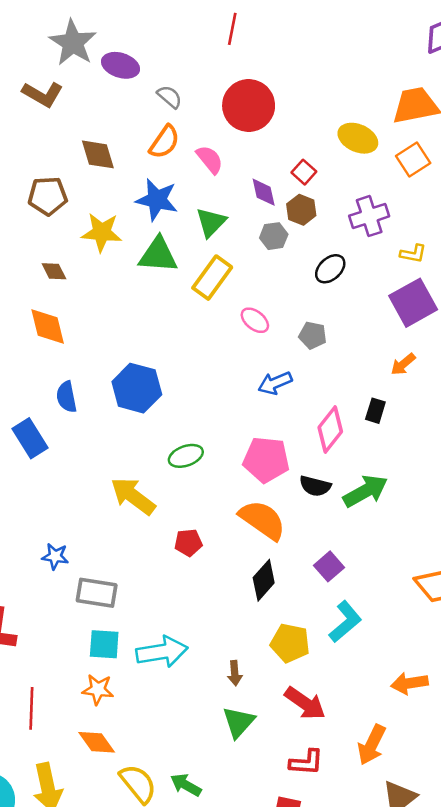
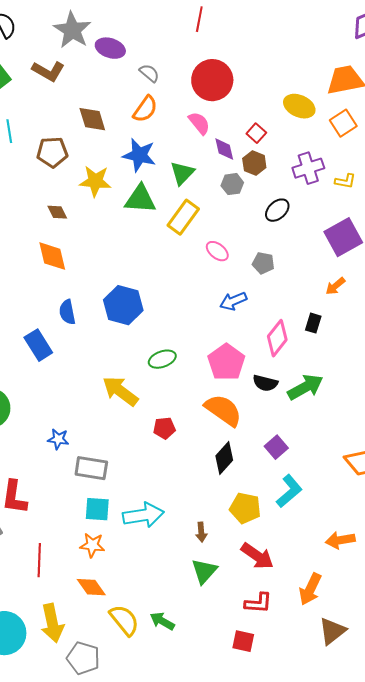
pink semicircle: (210, 160) -> (199, 123), moved
yellow L-shape: (413, 254) -> (345, 181), moved
pink pentagon: (266, 460) -> (226, 362), turned 30

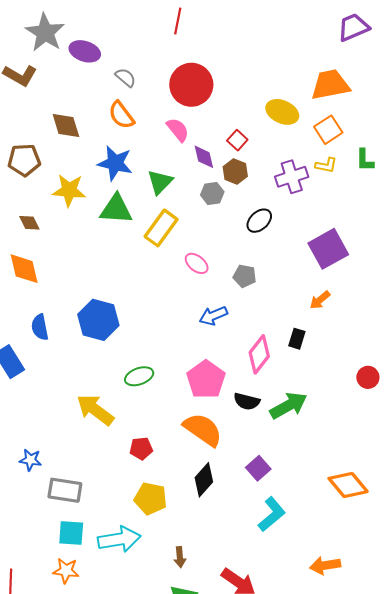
orange semicircle: (145, 109) -> (121, 115), turned 108
yellow L-shape: (345, 181) -> (326, 165), moved
yellow pentagon: (245, 508) -> (151, 499), moved

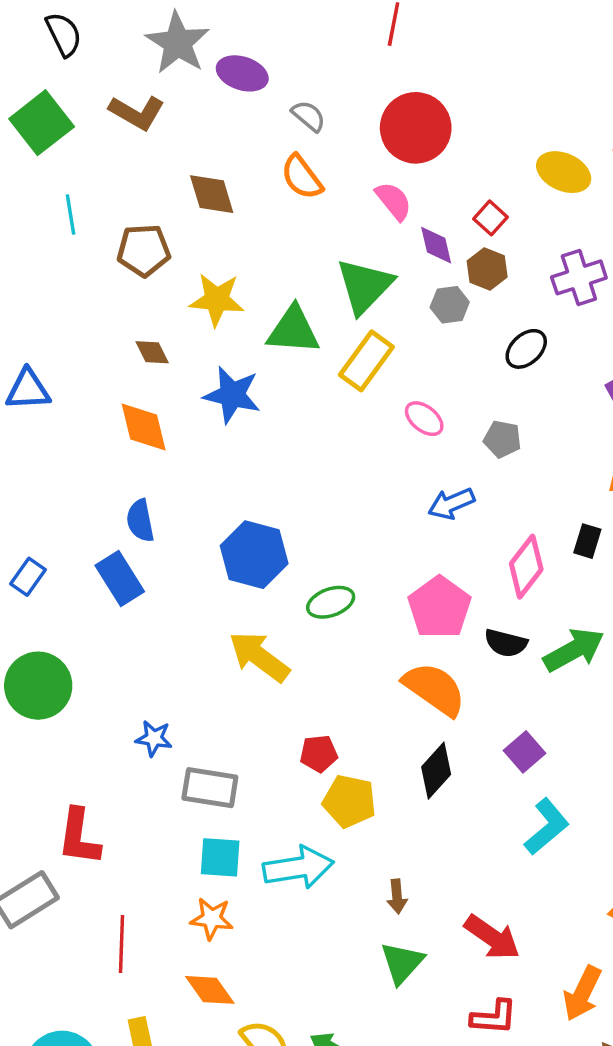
blue star: (115, 163) -> (232, 395), moved
green triangle: (160, 182) -> (365, 286), size x1.4
blue hexagon: (98, 320) -> (254, 555), moved
blue semicircle: (40, 327) -> (140, 521), moved
red pentagon: (141, 448) -> (319, 754), moved

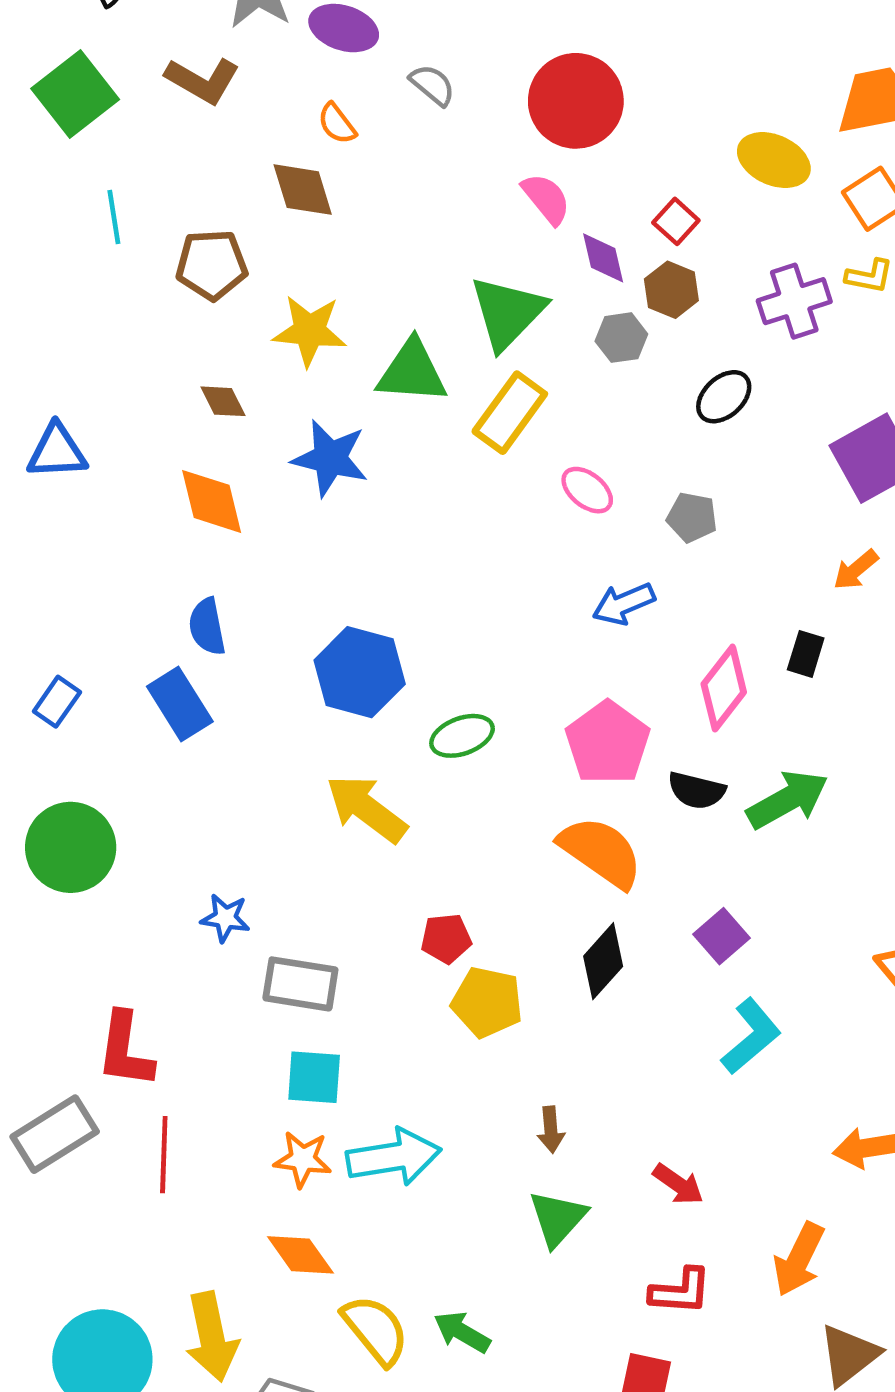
orange semicircle: (302, 177) -> (337, 124), moved, size x0.7
cyan arrow: (298, 868) -> (394, 1157), moved
red arrow: (492, 937) -> (678, 1184), size x0.7
red line: (122, 944) -> (164, 1155), moved

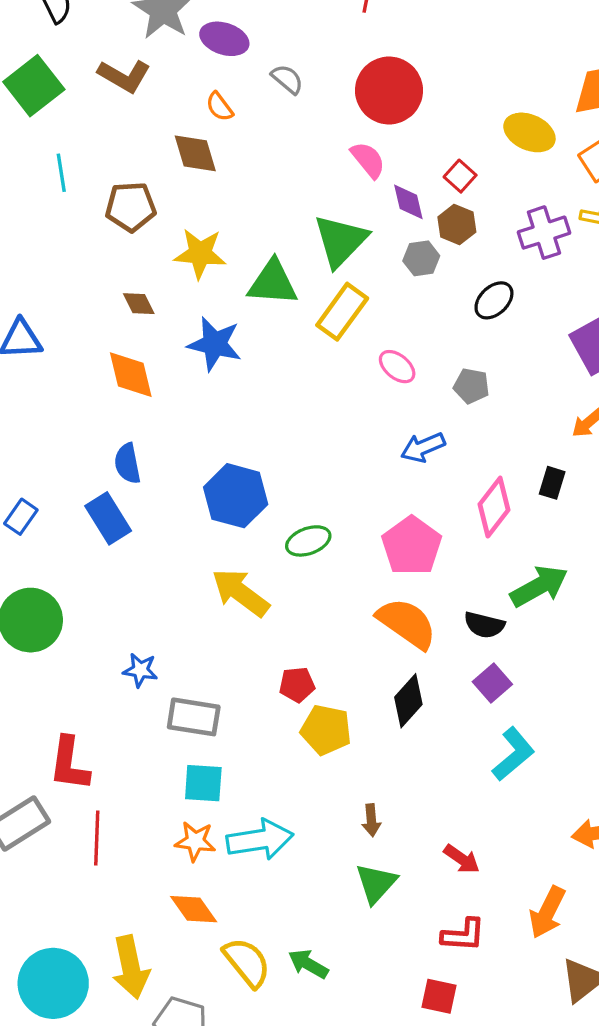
black semicircle: (696, 790) -> (484, 625), moved

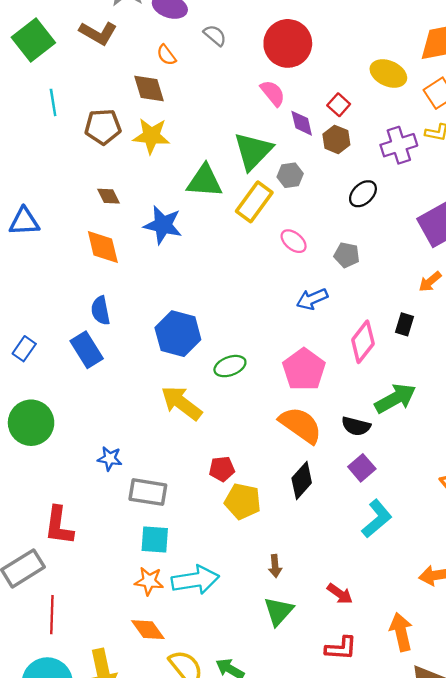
yellow star: (200, 254) -> (151, 136), moved
gray hexagon: (421, 258) -> (290, 175), moved
red line: (97, 838) -> (52, 615), moved
orange arrow: (547, 912) -> (401, 632), turned 141

